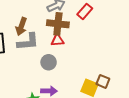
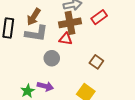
brown cross: (58, 24) -> (70, 23), turned -30
brown square: (103, 81) -> (96, 62), moved

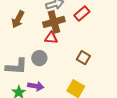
gray L-shape: (36, 33) -> (16, 66), moved

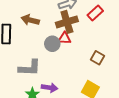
brown arrow: (18, 19) -> (30, 20), turned 78
gray circle: (39, 58) -> (52, 44), moved

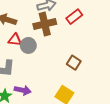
red triangle: (64, 38) -> (15, 40), moved

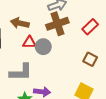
red rectangle: (74, 17) -> (90, 27), moved

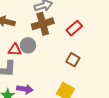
red triangle: (29, 42) -> (15, 50), moved

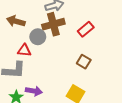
gray circle: (28, 45) -> (38, 37), moved

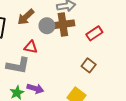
brown arrow: (16, 21) -> (26, 17), turned -66
gray circle: (38, 37) -> (47, 26), moved

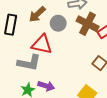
brown cross: (63, 24) -> (88, 24), moved, turned 35
red triangle: (31, 47) -> (42, 44), size x1.5

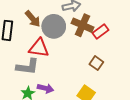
brown arrow: (37, 14) -> (33, 19), turned -84
gray circle: (58, 23) -> (54, 26), size x1.5

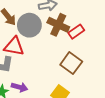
brown square: (96, 63) -> (71, 63), size x1.5

